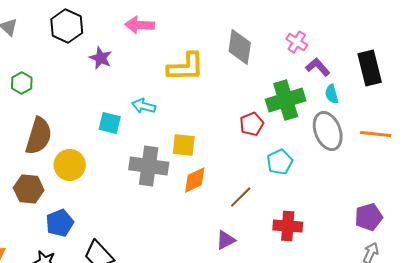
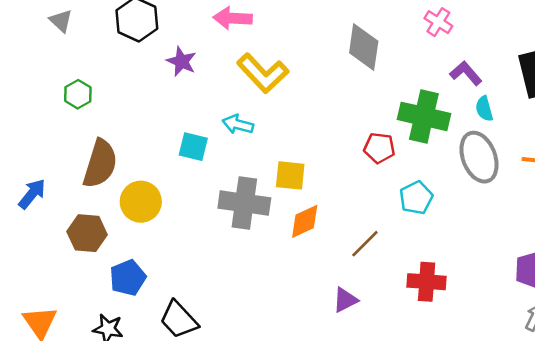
pink cross: (297, 42) -> (438, 22), moved
yellow L-shape: (186, 67) -> (263, 73), moved, turned 48
green cross: (286, 100) -> (424, 116), turned 30
red pentagon: (252, 124) -> (379, 148), turned 30

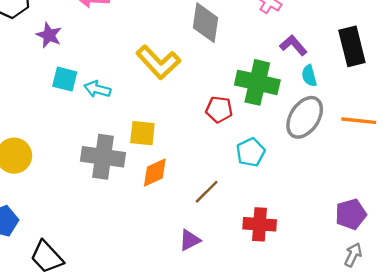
yellow L-shape: (263, 73) -> (158, 62), moved
cyan square: (193, 147) -> (65, 79), moved
gray ellipse: (479, 157) -> (305, 117), turned 54

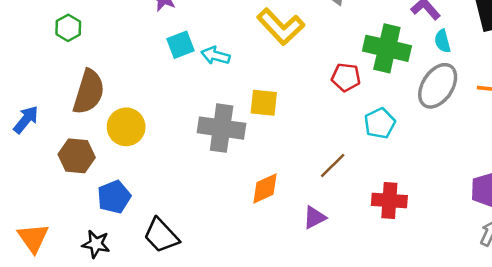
cyan square: (65, 79) -> (180, 45), turned -35
orange diamond: (155, 173) -> (265, 188), moved

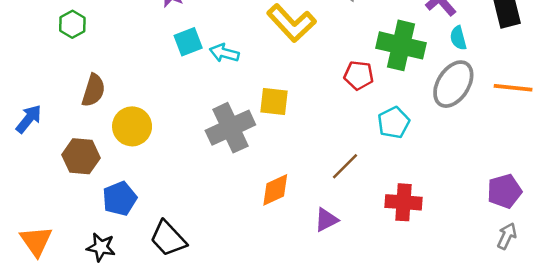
brown semicircle: (89, 92) -> (93, 90), size x0.7
gray cross: (222, 128) -> (230, 128), turned -33

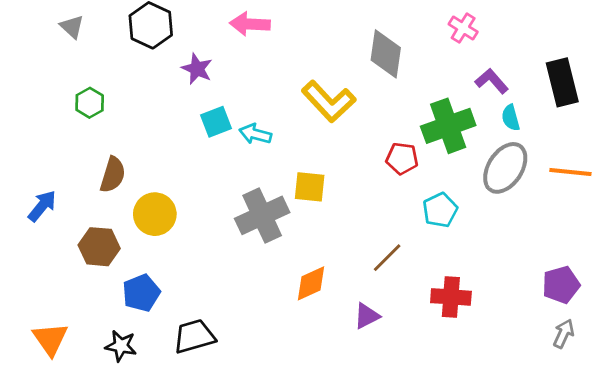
green cross: (401, 45) -> (448, 126), turned -33
black trapezoid: (168, 238) -> (194, 336), turned 117

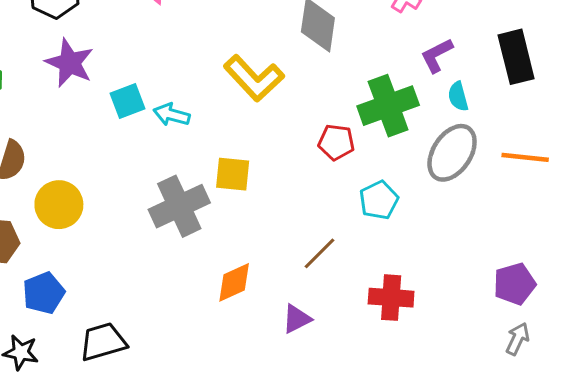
purple star: (197, 69) -> (70, 63), moved, size x1.4
purple L-shape: (492, 81) -> (437, 55), turned -76

